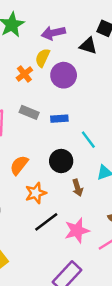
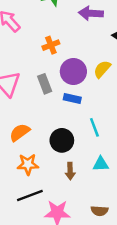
yellow semicircle: (43, 58) -> (102, 69), moved
purple circle: (64, 75) -> (73, 72), moved
gray rectangle: (29, 112) -> (45, 84), turned 30

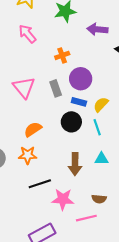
yellow semicircle: (102, 69) -> (101, 104), moved
black circle: (62, 140) -> (71, 122), moved
orange star: (28, 164) -> (28, 155), moved
brown arrow: (70, 171) -> (75, 164), size x1.5

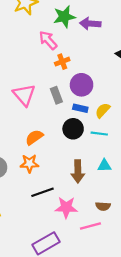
purple arrow: (97, 29) -> (90, 24), moved
pink arrow: (27, 34) -> (48, 40), moved
cyan line: (97, 127) -> (99, 134), turned -63

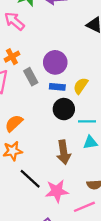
orange cross: (62, 62) -> (12, 57), moved
black circle: (73, 129) -> (64, 109), moved
cyan line: (99, 134) -> (87, 121), moved
black line: (43, 192) -> (30, 179), turned 70

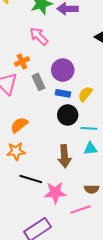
pink arrow: (14, 21) -> (39, 36), moved
black line: (30, 179) -> (31, 179), turned -30

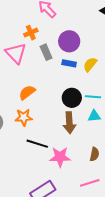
black circle: (68, 115) -> (72, 98), moved
brown semicircle: (92, 189) -> (94, 154), turned -80
pink line: (80, 209) -> (90, 183), moved

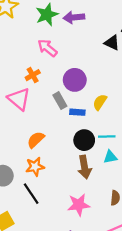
gray rectangle: (46, 52) -> (60, 101), moved
blue rectangle: (69, 63) -> (77, 112), moved
black line: (37, 144) -> (31, 194), moved, turned 45

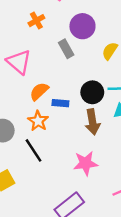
pink triangle: (19, 99) -> (19, 62), moved
blue rectangle: (77, 112) -> (60, 103), moved
orange star: (35, 167) -> (38, 121), turned -30

